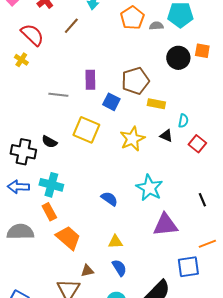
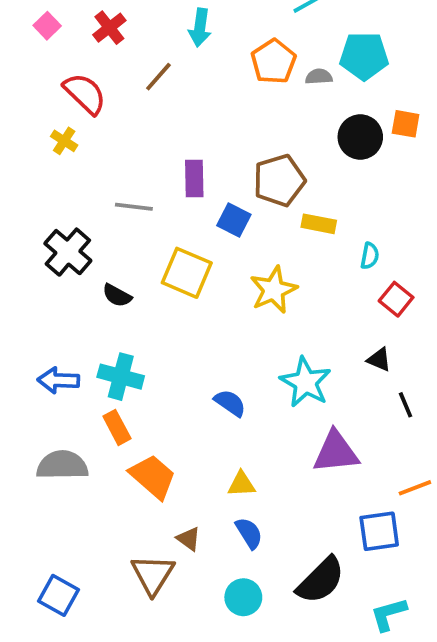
black triangle: (166, 136) -> (379, 360), moved
black cross: (23, 152) -> (68, 252), moved, turned 30
brown triangle: (87, 271) -> (189, 539), turned 48

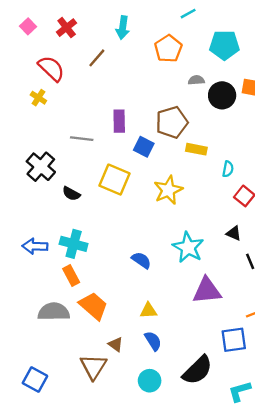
gray semicircle: (319, 77) -> (196, 80), moved
gray semicircle: (62, 465) -> (54, 312), moved

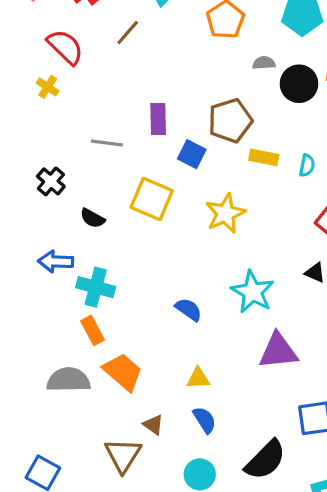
black cross: (41, 167) -> (51, 181), size x0.7
cyan semicircle: (228, 169) -> (307, 165), moved
blue arrow: (35, 246) -> (56, 261), moved

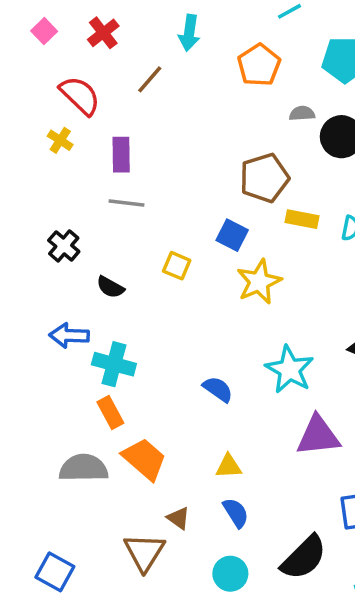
purple rectangle: (158, 119) -> (121, 155), moved
blue square: (192, 154) -> (232, 235), moved
yellow square: (152, 199) -> (177, 266), size x0.6

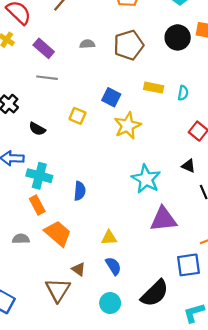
gray semicircle: (302, 113) -> (87, 44), moved
purple rectangle: (121, 155) -> (44, 48), turned -48
brown pentagon: (264, 178) -> (129, 45), moved
blue semicircle: (218, 389) -> (80, 191), moved, turned 60
gray semicircle: (84, 468) -> (21, 239), size x0.6

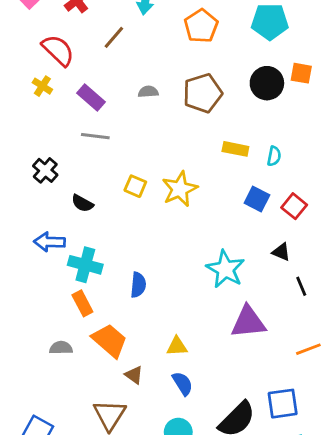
blue square: (111, 97) -> (257, 199), moved
yellow star: (128, 126) -> (180, 189), moved
blue square: (188, 265) -> (283, 404), moved
brown triangle: (79, 269) -> (134, 375), moved

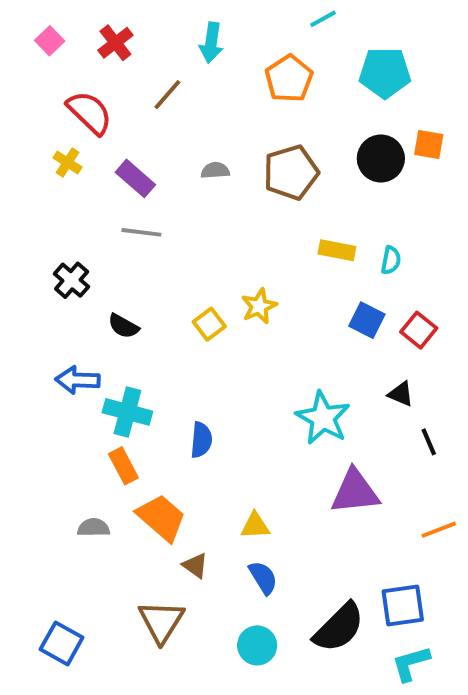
yellow square: (135, 186) -> (209, 324), moved, turned 30
yellow star: (180, 189) -> (259, 306), size x0.7

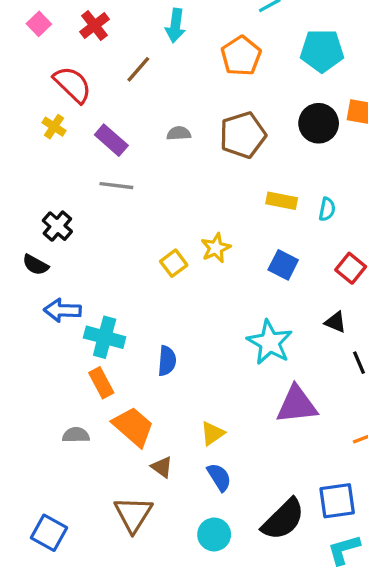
blue square: (367, 320) -> (283, 265), moved
black semicircle: (123, 326) -> (35, 265), moved
yellow triangle: (255, 526) -> (212, 433), turned -32

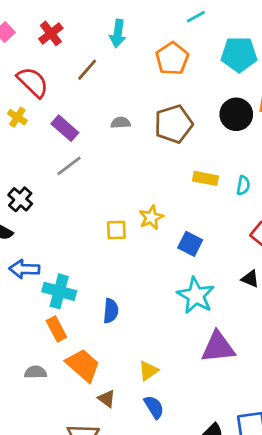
gray line: (116, 186) -> (69, 166), turned -44
yellow square: (174, 263) -> (116, 230), turned 35
blue square: (283, 265) -> (190, 244), moved

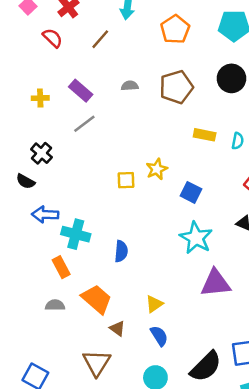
red semicircle: (33, 82) -> (53, 38), moved, size x0.7
yellow cross: (17, 117) -> (40, 98), moved, turned -35
orange rectangle: (56, 329) -> (61, 267), moved

